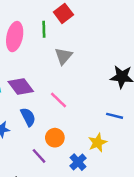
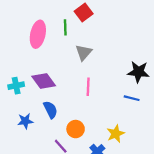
pink line: (59, 100) -> (88, 87), moved, turned 48
blue line: (115, 116) -> (132, 98), moved

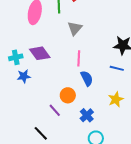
blue semicircle: (50, 110) -> (87, 78), moved
blue star: (25, 121) -> (24, 76), moved
yellow star: (116, 134) -> (116, 99), moved

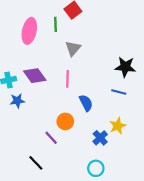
pink line: (79, 58) -> (67, 79), moved
blue cross: (87, 115) -> (100, 138), moved

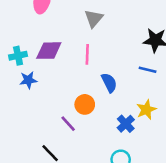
purple diamond: (35, 76) -> (49, 51), turned -55

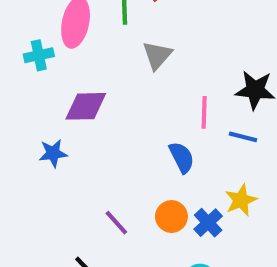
pink line: (87, 54) -> (204, 112), moved
cyan cross: (18, 56) -> (39, 55), moved
orange circle: (85, 104) -> (171, 217), moved

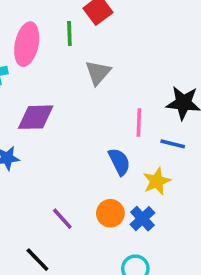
yellow star: (241, 200) -> (157, 181), moved

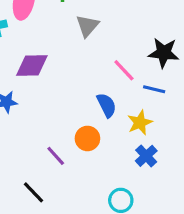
pink line: (139, 122) -> (124, 70), turned -45
orange circle: (110, 213) -> (87, 138), moved
blue cross: (142, 219) -> (146, 156), moved

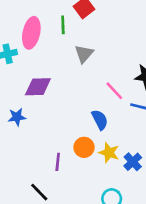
yellow star: (140, 123) -> (109, 153), moved, turned -30
purple line: (56, 156) -> (58, 162), turned 48

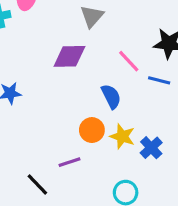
purple diamond: (38, 87) -> (69, 56), moved
purple line: (58, 162) -> (69, 162), moved, turned 66

